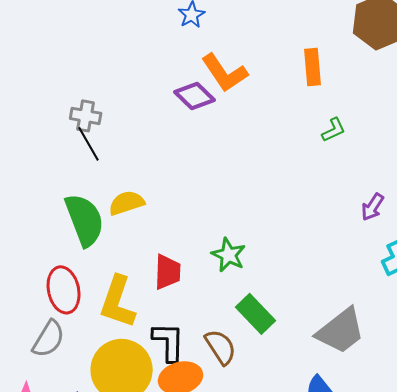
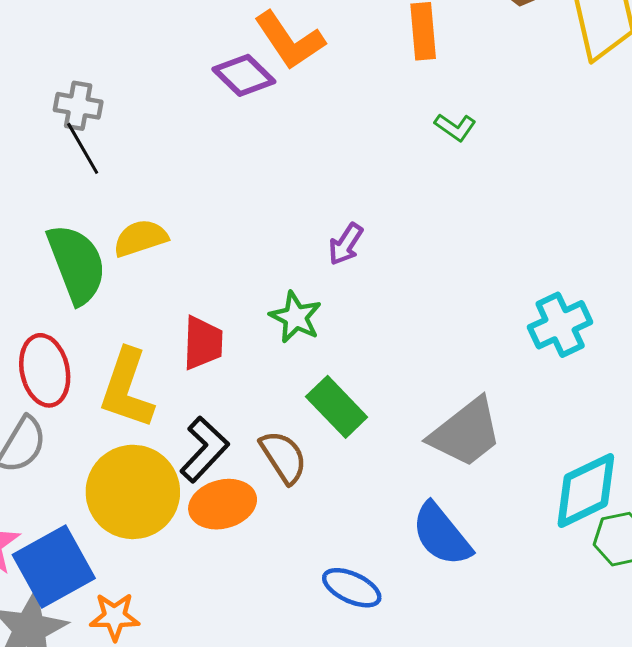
green L-shape: (334, 130) -> (455, 127), turned 60
purple arrow: (373, 207) -> (346, 244), moved
black L-shape: (169, 342) -> (204, 449), turned 42

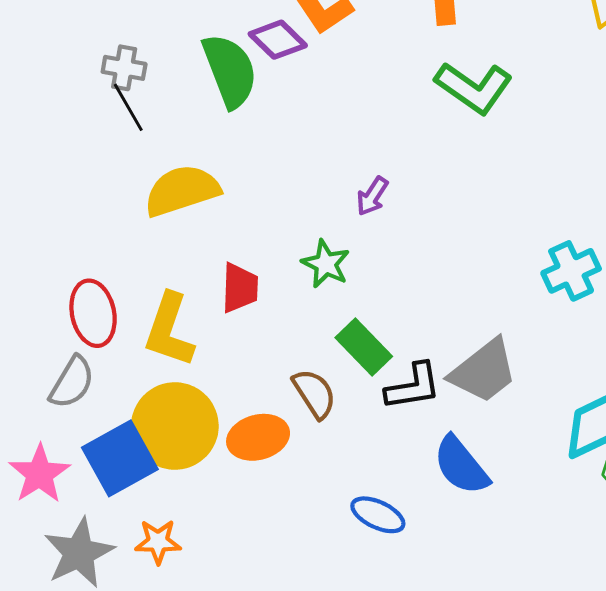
green L-shape: (455, 127) -> (474, 88), size x2.0
yellow semicircle: (140, 238) -> (182, 191), size x1.5
green semicircle: (77, 264) -> (230, 71), moved
black L-shape: (204, 449) -> (413, 387), moved, turned 38
blue square: (54, 566) -> (120, 458), moved

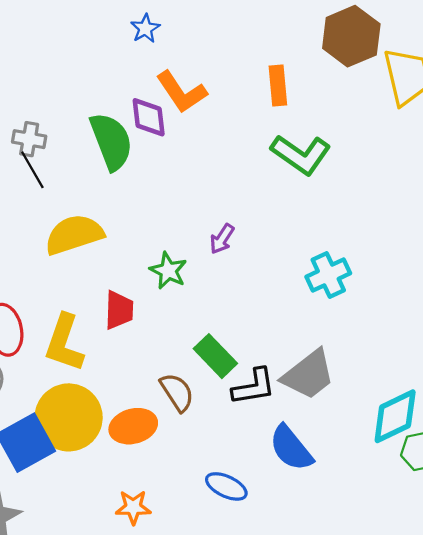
purple diamond: (278, 40) -> (149, 117), turned 39
green star: (326, 264) -> (168, 271), moved
cyan cross: (571, 271) -> (328, 275), moved
orange star: (158, 542) -> (133, 507), moved

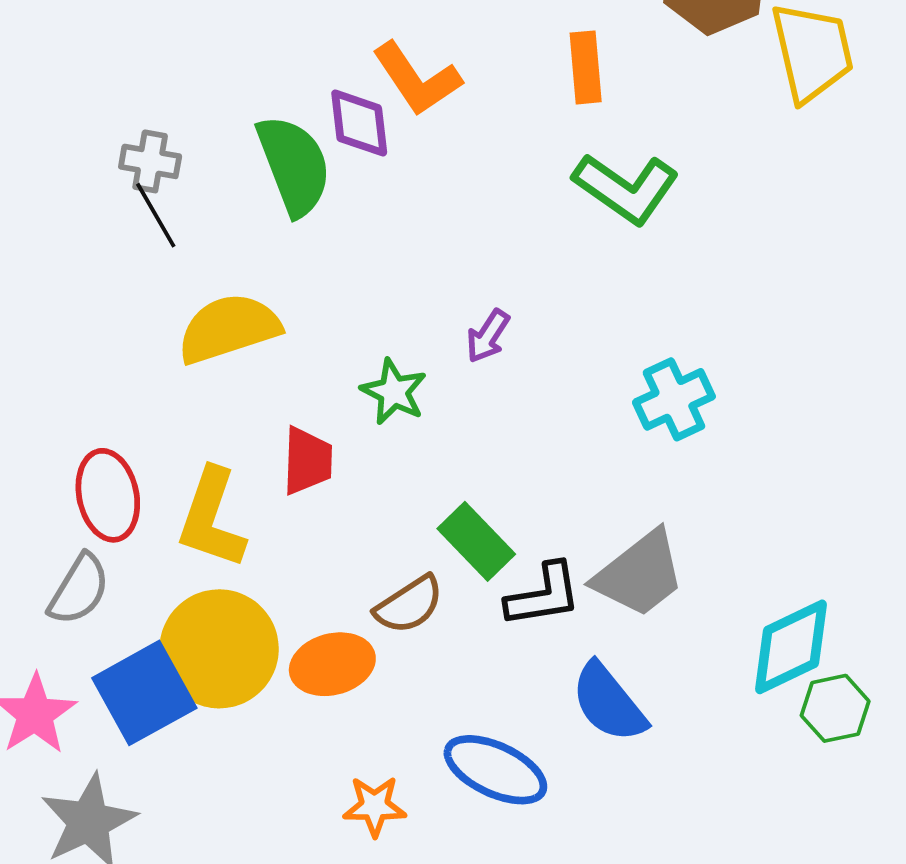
brown semicircle: (177, 392) -> (409, 605), turned 90
blue ellipse: (226, 486) -> (495, 770), size x1.4
orange star: (133, 507) -> (375, 806), moved

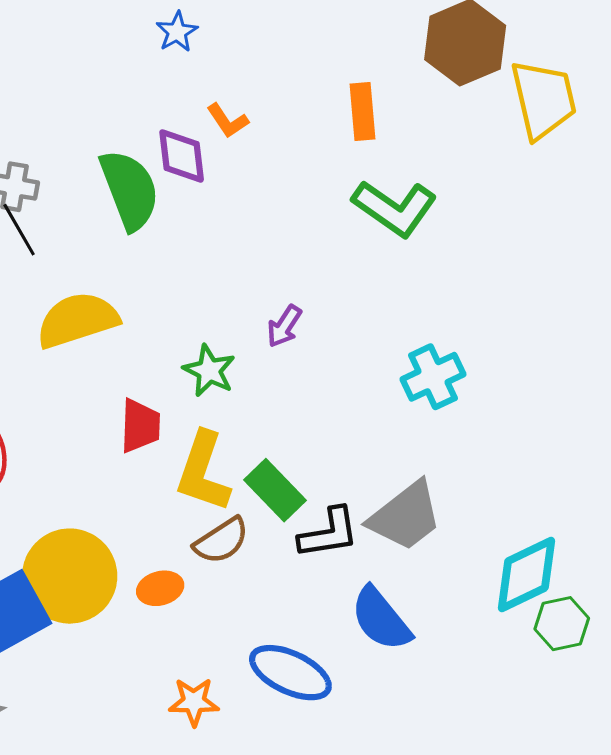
orange L-shape: (417, 79) -> (228, 121), size x0.6
yellow L-shape: (211, 518) -> (203, 472), moved
orange ellipse: (332, 664) -> (160, 588), size x0.7

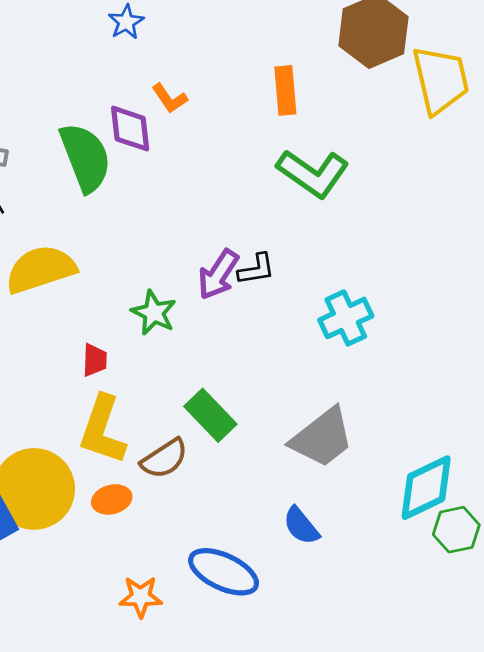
purple arrow: (284, 326) -> (218, 275), size x1.4
red trapezoid: (140, 426) -> (95, 360), size x0.7
yellow L-shape: (203, 472) -> (102, 430), moved
black L-shape: (329, 533) -> (256, 269), moved, size x0.7
blue semicircle: (381, 619) -> (301, 526), size x0.7

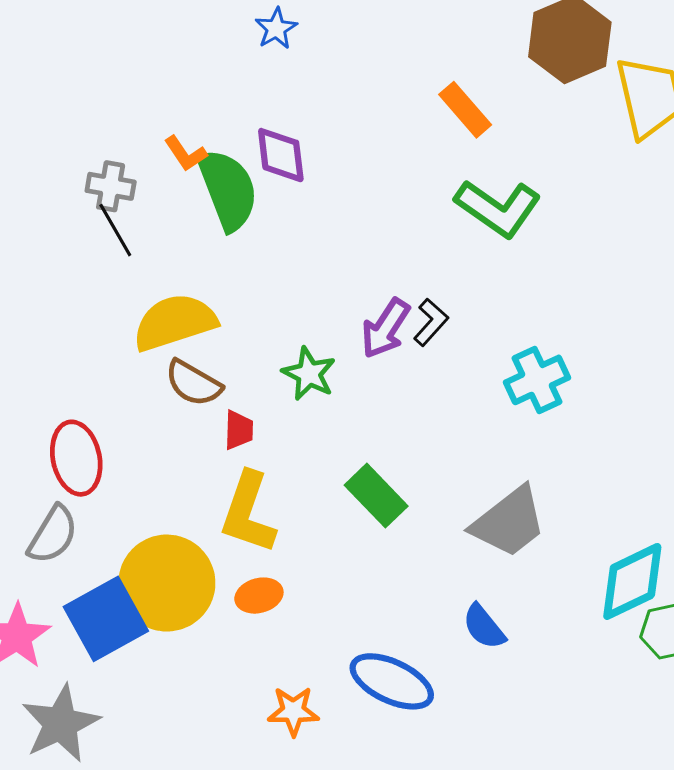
orange rectangle: (285, 90) -> (465, 110), turned -36
orange L-shape: (170, 98) -> (186, 153), moved
black L-shape: (256, 269) -> (431, 322), turned -39
brown semicircle: (164, 459) -> (193, 383), moved, turned 63

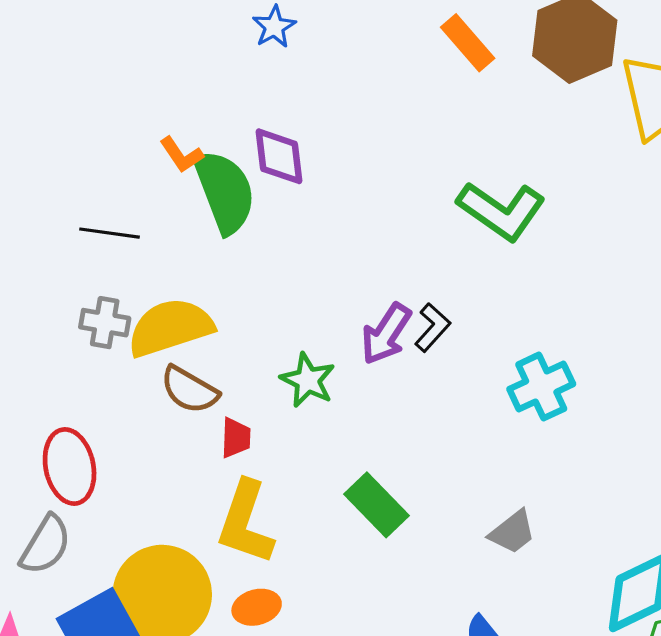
orange rectangle: (465, 110) -> (468, 43), moved
gray cross: (111, 186) -> (105, 323), moved
black line: (115, 230) -> (109, 233), turned -52
gray trapezoid: (509, 522) -> (512, 532), size x0.6

